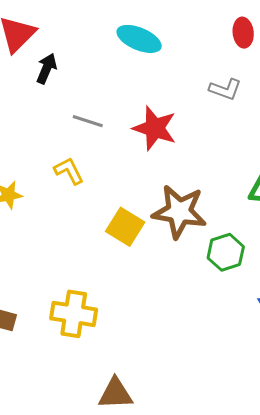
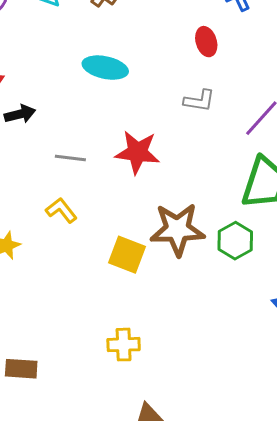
black arrow: (47, 68) -> (20, 114), turned 64
green hexagon: (226, 252) -> (235, 241), moved
yellow cross: (74, 314) -> (124, 345), moved, size x0.7

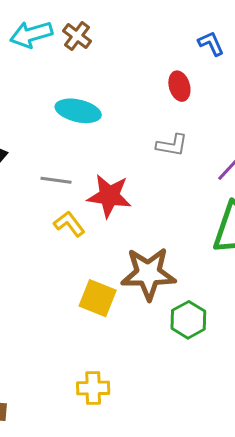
gray line: (70, 158) -> (56, 180), moved
yellow L-shape: (61, 210) -> (69, 224), moved
green hexagon: (235, 241) -> (188, 320), moved

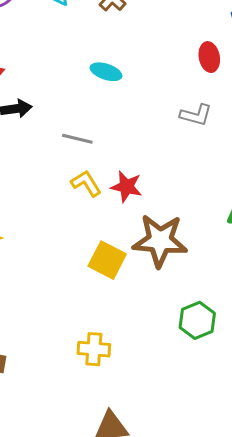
cyan ellipse: (78, 111) -> (106, 72), size x0.7
red star: (109, 196) -> (126, 187), moved, size x0.7
green hexagon: (188, 320) -> (197, 320), moved

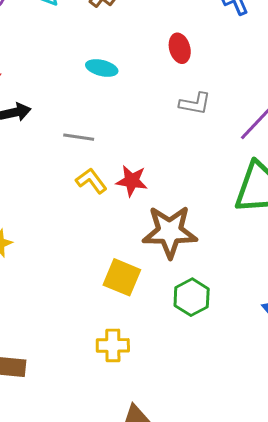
red ellipse: (209, 57) -> (180, 48), moved
yellow square: (107, 260) -> (122, 277), moved
green hexagon: (197, 320) -> (192, 297), moved

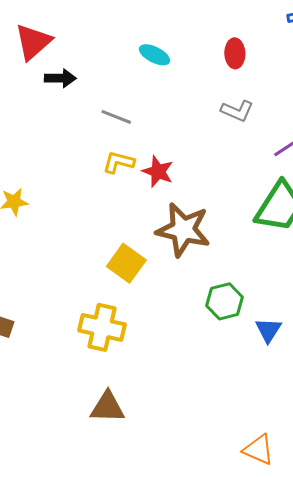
yellow L-shape: (91, 181) -> (119, 162), turned -52
green hexagon: (192, 297) -> (225, 301), moved
yellow cross: (113, 345) -> (102, 327), size x1.4

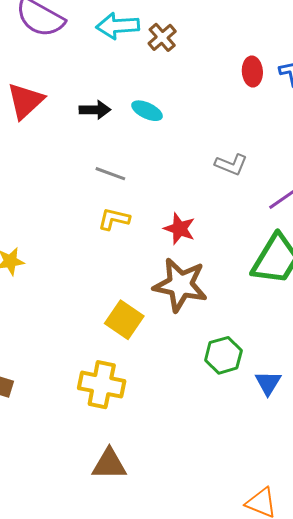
red ellipse: (235, 53) -> (252, 71), moved
black arrow: (60, 78) -> (95, 110), moved
red star: (158, 171) -> (179, 229), moved

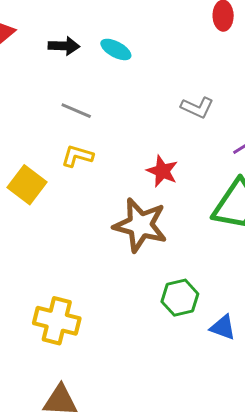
red star: (179, 229) -> (162, 171), moved
yellow square: (124, 320) -> (27, 185), moved
blue triangle: (268, 383) -> (223, 327), turned -44

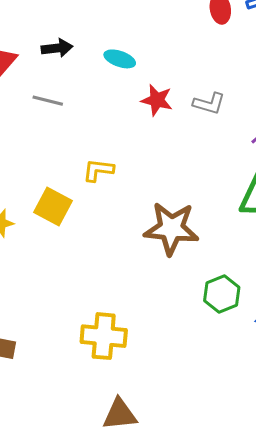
black arrow: (64, 46) -> (57, 48), moved
gray line: (76, 111) -> (48, 101), moved
red star: (162, 171) -> (157, 100), moved

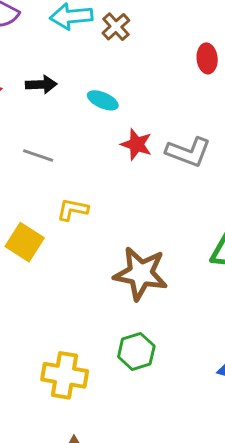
gray line: (48, 101) -> (38, 155), moved
gray L-shape: (209, 103) -> (188, 152), size x1.4
green hexagon: (222, 294) -> (136, 351), moved

